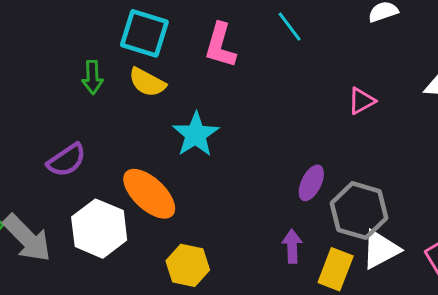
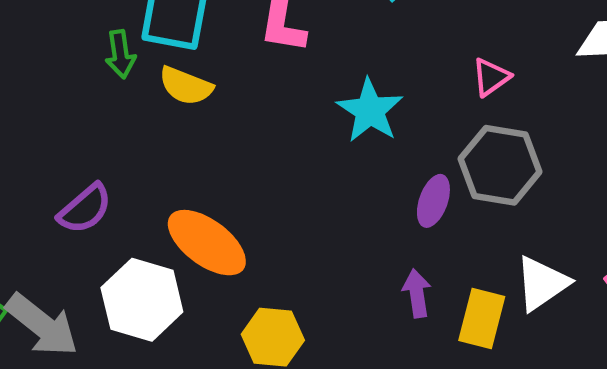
green arrow: (92, 77) -> (120, 54), moved
cyan star: (196, 134) -> (370, 110), moved
gray hexagon: (359, 211) -> (500, 165), moved

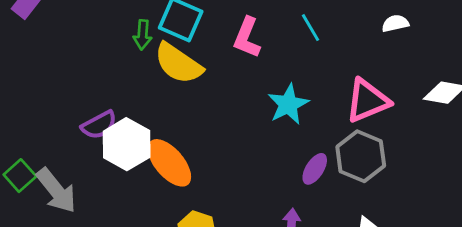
pink triangle: (491, 77) -> (367, 101), size x1.8
yellow semicircle: (186, 86) -> (178, 63), size x1.5
white hexagon: (142, 300) -> (127, 144), moved

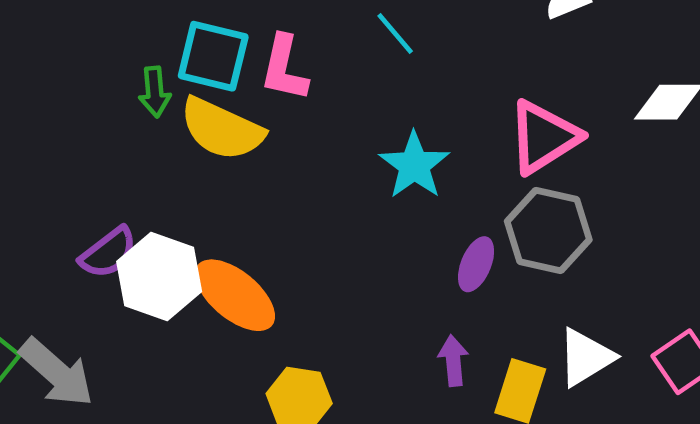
cyan line: (310, 28) -> (395, 33), moved
pink L-shape: (247, 38) -> (284, 68), moved

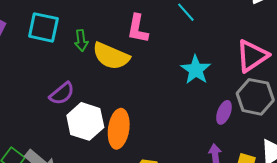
cyan square: (213, 56) -> (43, 27), moved
purple semicircle: (108, 253) -> (62, 94), moved
orange ellipse: (235, 295) -> (119, 129), turned 60

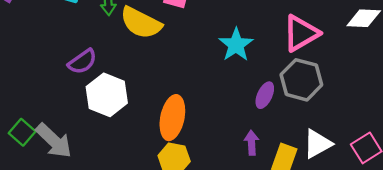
orange ellipse: (119, 129) -> (172, 118), moved

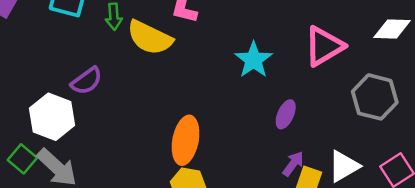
gray hexagon: (301, 80) -> (375, 97), moved
white hexagon: (107, 95) -> (52, 117), moved
purple arrow: (252, 143) -> (293, 164), moved, turned 40

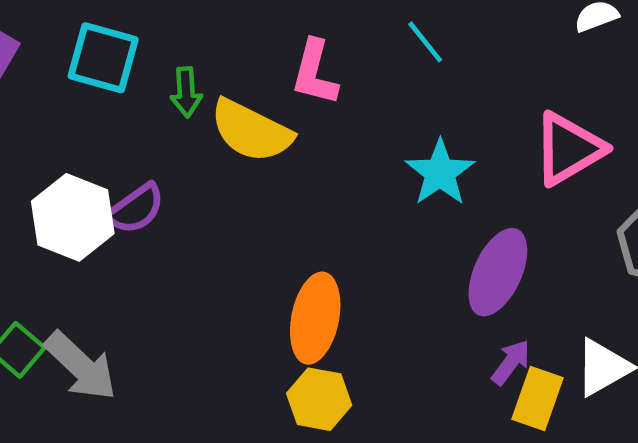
purple ellipse: (286, 114) -> (498, 272), size x1.6
white hexagon: (52, 117) -> (73, 217), moved

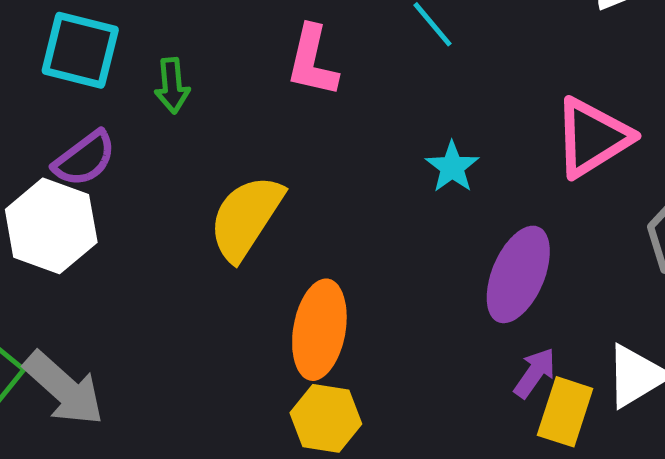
yellow semicircle: (251, 131) -> (246, 218), moved, turned 98
cyan star: (440, 173) -> (452, 167), size x0.7
purple semicircle: (136, 209) -> (85, 159), moved

